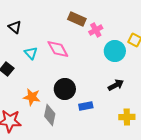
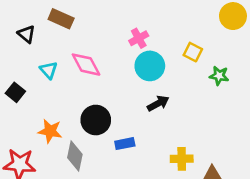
brown rectangle: (77, 19) -> (61, 19), moved
cyan circle: (115, 51) -> (150, 66), moved
black arrow: (116, 85) -> (158, 103), moved

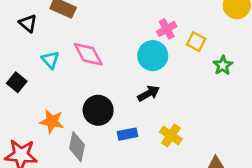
pink cross: (139, 38) -> (167, 29), moved
green star: (219, 76) -> (223, 65), turned 30
black arrow: (158, 103) -> (149, 93), moved
yellow cross: (182, 159) -> (171, 135), moved, turned 35

